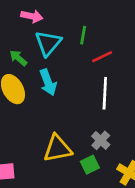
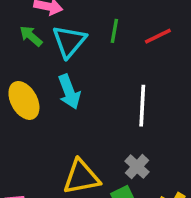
red line: (102, 57) -> (158, 36), moved
green arrow: (18, 58) -> (31, 36), moved

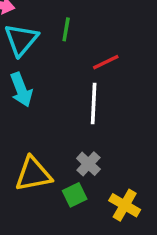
red line: (158, 36) -> (106, 62), moved

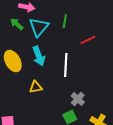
white line: (94, 103) -> (66, 65), moved
yellow triangle: (33, 174) -> (36, 87), moved, size x0.6

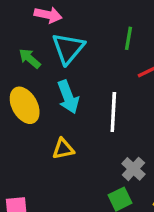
green line: (65, 21) -> (128, 38), moved
green arrow: (17, 24) -> (30, 58), moved

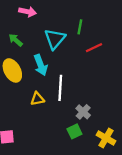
cyan triangle: (68, 48) -> (55, 39), moved
white line: (113, 112) -> (60, 88), moved

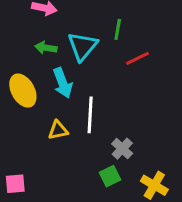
green arrow: (16, 40) -> (46, 48), moved, turned -32

